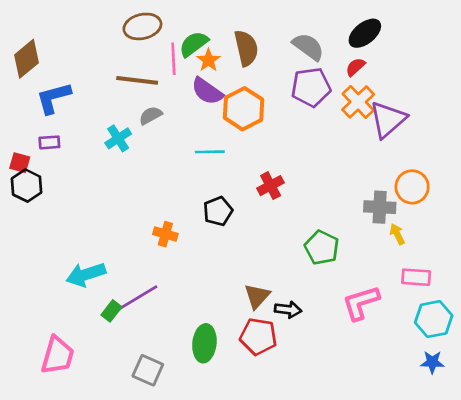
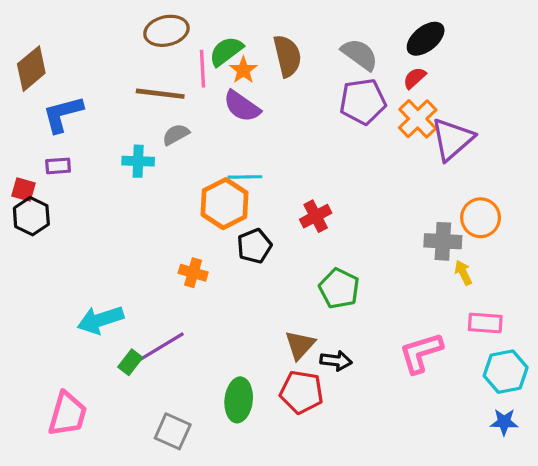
orange hexagon: (244, 109) -> (225, 204), moved
cyan cross: (118, 138) -> (138, 161), turned 35
green pentagon: (322, 248) -> (339, 288), moved

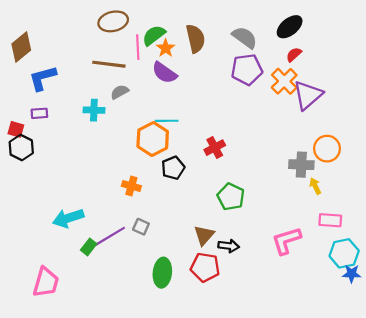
red semicircle: (415, 78) -> (294, 55), moved
blue star: (504, 422) -> (352, 274), moved
gray square: (173, 431) -> (141, 227), moved, size x0.7

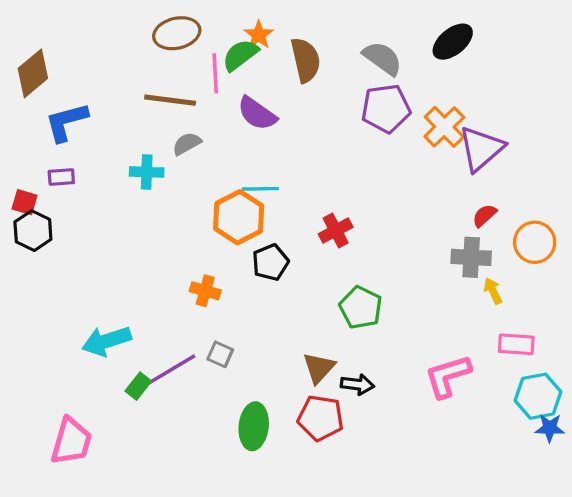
orange star: (166, 48) -> (259, 35), moved
red semicircle: (294, 55) -> (484, 216), moved
orange circle: (327, 149) -> (535, 242), moved

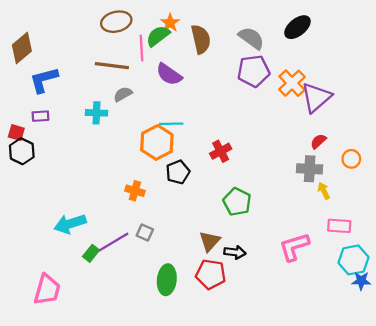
orange circle: (535, 242) -> (351, 159), size x0.7

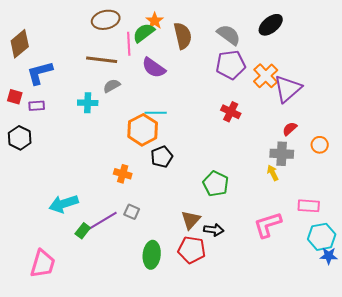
red square: (16, 133) -> (15, 97), moved
red cross: (221, 151) -> (231, 112), moved, turned -36
yellow arrow: (324, 191) -> (273, 173), moved

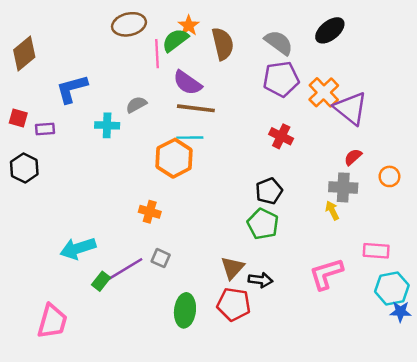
brown line: (102, 60) -> (196, 108), moved
blue L-shape: (40, 73) -> (72, 89), moved
purple triangle: (288, 89) -> (351, 108), turned -40
black pentagon: (162, 157) -> (269, 191), moved

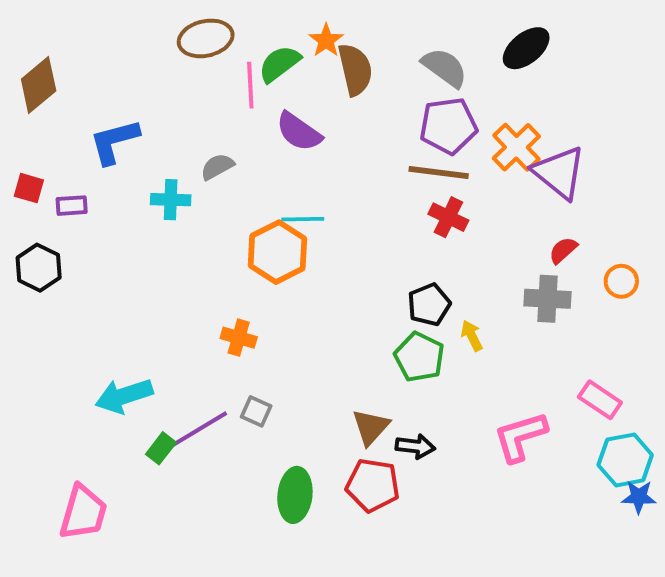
orange star: (189, 26) -> (326, 40), moved
brown line: (196, 108) -> (439, 172), moved
yellow arrow: (332, 211) -> (472, 336), moved
pink rectangle: (376, 251) -> (600, 400), turned 30

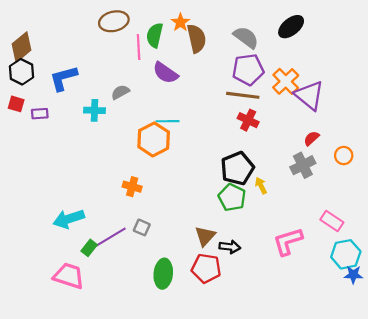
green semicircle: (279, 64) -> (155, 35), turned -40
black hexagon: (39, 268) -> (21, 72), moved
gray cross: (547, 299) -> (303, 165), turned -30
black pentagon: (429, 305) -> (237, 168), size x1.4
pink trapezoid: (83, 512) -> (69, 276), moved, turned -88

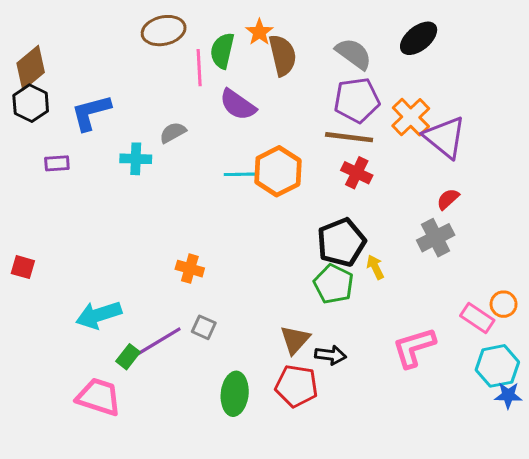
red square: (16, 104) -> (23, 267), moved
orange hexagon: (154, 139) -> (278, 171), moved
orange circle: (344, 156) -> (504, 304), moved

